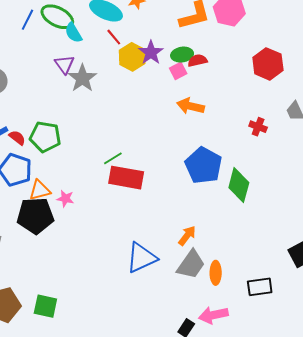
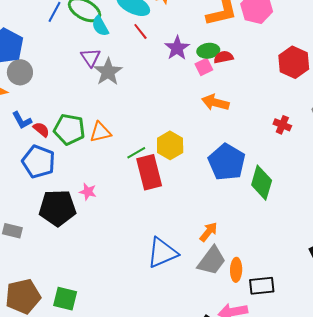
yellow hexagon: (132, 57) -> (170, 145), moved
red rectangle: (126, 178) -> (149, 172), turned 64
orange triangle: (40, 190) -> (100, 132), moved
black rectangle: (260, 287) -> (262, 286), moved

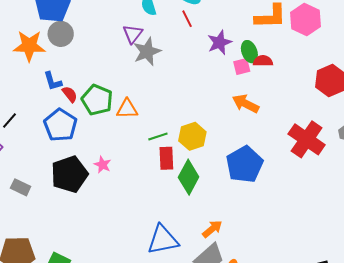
green ellipse: (208, 51) -> (249, 52), turned 65
red cross: (282, 125) -> (307, 139), size x2.0
red rectangle: (149, 172) -> (166, 158), size x0.7
green diamond: (262, 183) -> (189, 177), moved
black pentagon: (57, 208) -> (69, 174), turned -30

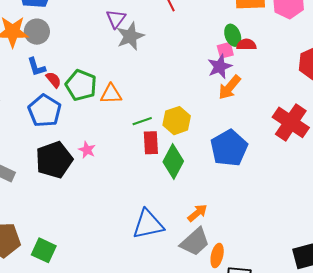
gray circle: (61, 34) -> (37, 32), moved
purple star: (219, 42) -> (220, 67), moved
orange arrow: (246, 104) -> (230, 87), turned -76

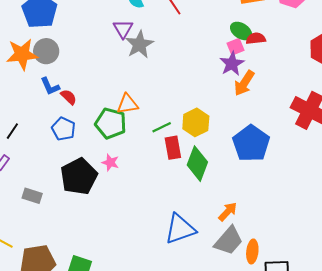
green ellipse: (233, 35) -> (241, 31), turned -30
green pentagon: (81, 85) -> (111, 123), moved
blue pentagon: (45, 111) -> (63, 129), size x0.7

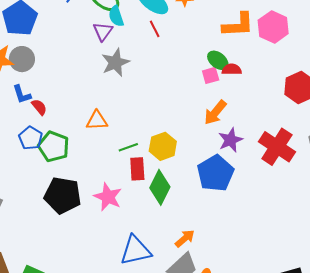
purple triangle: (123, 29) -> (103, 31), moved
purple star: (232, 64) -> (230, 140), moved
green pentagon: (111, 123) -> (54, 147), moved
pink star: (110, 162) -> (108, 197), moved, size x1.6
black pentagon: (79, 176) -> (63, 195), moved, turned 30

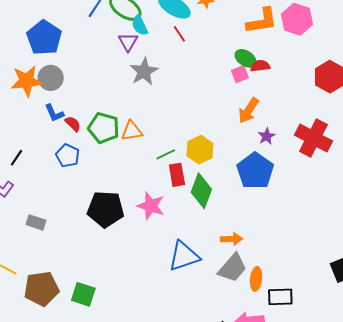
purple star: (230, 140) -> (267, 136), size x0.7
green pentagon: (54, 147) -> (104, 128), moved
orange arrow: (185, 238) -> (232, 239), turned 45

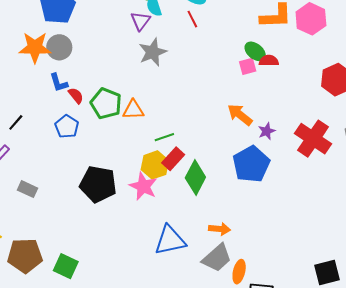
orange arrow: (248, 111) -> (240, 115), moved, turned 88
yellow hexagon: (200, 150) -> (155, 165), moved
red rectangle: (177, 175) -> (173, 159), turned 45

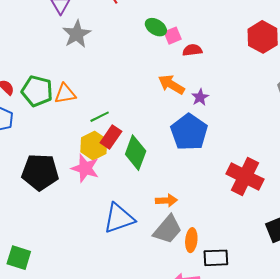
green ellipse: (255, 51) -> (156, 27), moved
red semicircle: (269, 61) -> (192, 50), moved
red cross: (313, 139) -> (245, 177), moved

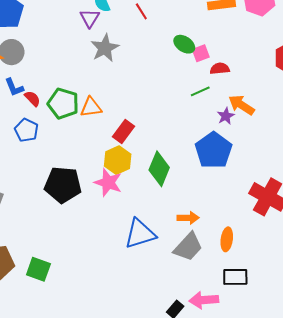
orange arrow: (171, 85) -> (241, 105), moved
green line: (100, 117) -> (200, 91), moved
red rectangle: (111, 137) -> (124, 131), moved
orange ellipse: (191, 240) -> (227, 239), moved

